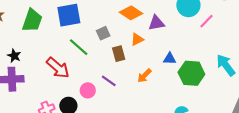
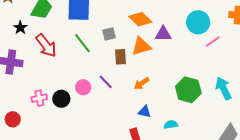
orange triangle: (137, 39) -> (141, 46), size x1.5
black star: (14, 56) -> (20, 28), moved
blue triangle: (170, 59) -> (145, 112), moved
red arrow: (58, 68) -> (46, 46), moved

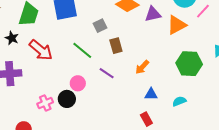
green line: (82, 43) -> (82, 50), moved
orange triangle: (141, 46) -> (177, 25), moved
pink circle: (83, 87) -> (78, 83), moved

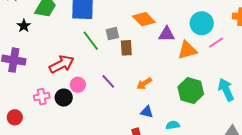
brown rectangle: (116, 46) -> (126, 48), moved
red arrow: (41, 50) -> (62, 64), moved, turned -80
green line: (82, 50) -> (91, 41), moved

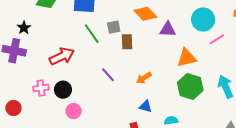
black star: (24, 26) -> (24, 28), moved
orange triangle: (187, 50) -> (187, 58), moved
pink circle: (78, 85) -> (74, 111), moved

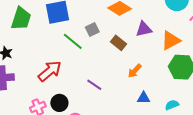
purple triangle: (168, 29) -> (144, 29), moved
brown rectangle: (127, 42) -> (118, 43), moved, turned -35
purple line: (108, 75) -> (94, 85), moved

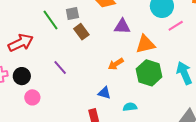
brown rectangle: (118, 43) -> (81, 32), moved
orange arrow: (135, 71) -> (116, 64), moved

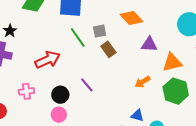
black circle: (22, 76) -> (60, 95), moved
blue triangle: (104, 93) -> (137, 115), moved

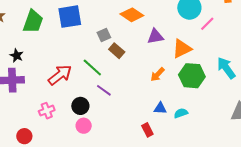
green line: (78, 37) -> (92, 67), moved

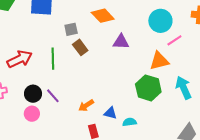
orange triangle: (182, 49) -> (159, 61), moved
green line: (92, 67) -> (53, 59), turned 35
orange arrow: (157, 74) -> (86, 105), moved
purple line: (104, 90) -> (53, 96), moved

